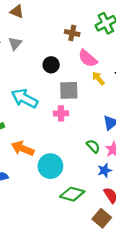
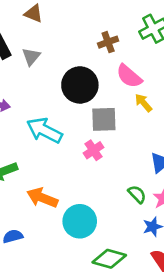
brown cross: (72, 33) -> (108, 42), turned -32
black circle: (51, 65) -> (80, 85), size x1.6
pink cross: (61, 113) -> (94, 150), turned -32

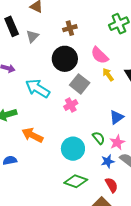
brown cross: (108, 42) -> (70, 28), moved
gray square: (104, 119) -> (80, 84), turned 36
cyan circle: (80, 221) -> (73, 149), moved

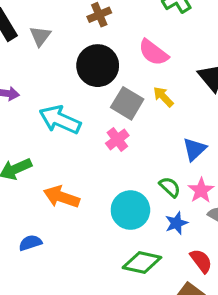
yellow arrow: (108, 75) -> (163, 97), moved
blue star: (108, 161) -> (176, 223), moved

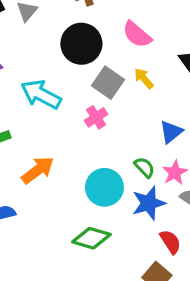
orange arrow: (62, 197) -> (38, 170), turned 120
blue star: (176, 223) -> (149, 203), size x1.5
green diamond: (142, 263) -> (91, 238), moved

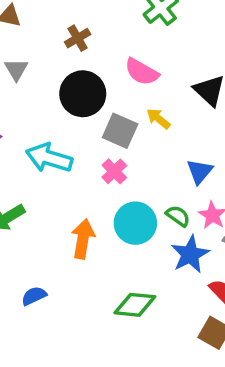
orange arrow: (38, 170) -> (83, 239), moved, turned -32
cyan circle: (104, 187) -> (135, 223), moved

